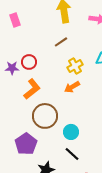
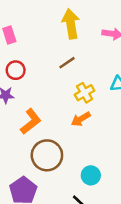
red circle: (29, 62) -> (16, 70), moved
cyan circle: (71, 132) -> (91, 175), moved

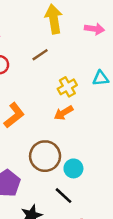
brown line: (67, 63) -> (40, 55), moved
brown circle: (47, 155) -> (45, 156), moved

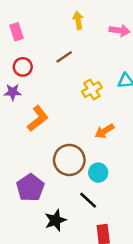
yellow arrow: (54, 19) -> (78, 20), size x0.6
orange arrow: (64, 113) -> (104, 131), moved

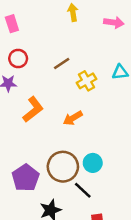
brown line: (64, 57) -> (62, 63), moved
orange arrow: (104, 131) -> (73, 118), moved
brown circle: (69, 160) -> (63, 167), moved

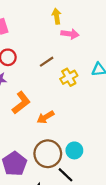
pink arrow: (114, 22) -> (70, 34), moved
orange arrow: (73, 118) -> (46, 117), moved

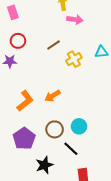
orange L-shape: (21, 103) -> (25, 101), moved
brown circle: (48, 154) -> (55, 129), size x0.7

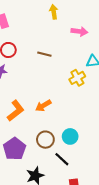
pink arrow: (75, 19) -> (79, 31), moved
brown line: (54, 45) -> (44, 54), turned 48
yellow cross: (74, 59) -> (77, 78), moved

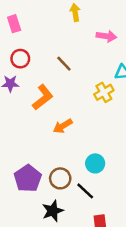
brown line: (44, 54) -> (64, 64), turned 32
orange L-shape: (16, 111) -> (43, 97), moved
brown circle: (45, 140) -> (60, 178), moved

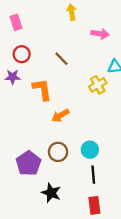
orange L-shape: (43, 97) -> (42, 89), turned -60
brown circle: (60, 178) -> (58, 152), moved
black line: (85, 191) -> (93, 175), moved, turned 42
black star: (53, 211) -> (51, 193), turned -30

